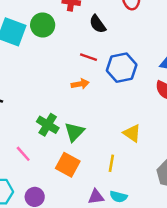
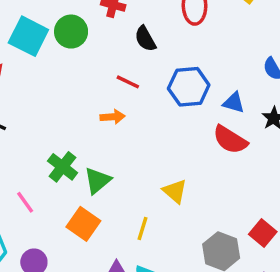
blue hexagon: (122, 68) -> (189, 87), moved

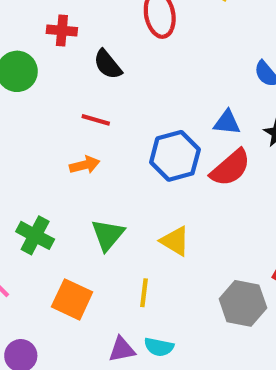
blue hexagon: (189, 87) -> (175, 156), moved
red semicircle: (230, 140) -> (230, 168), turned -63
green triangle: (97, 180) -> (108, 235), moved

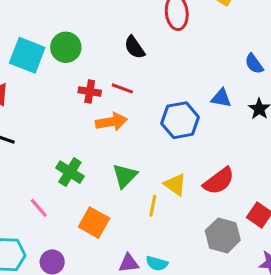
red cross: (62, 31) -> (90, 92), moved
orange arrow: (85, 165) -> (111, 122), size x1.4
red semicircle: (230, 168) -> (219, 181), moved
yellow line: (144, 293) -> (153, 206), moved

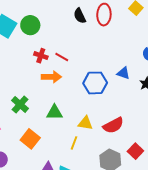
black semicircle: (135, 47) -> (80, 16), moved
green triangle: (125, 176) -> (54, 112), turned 36
yellow triangle: (175, 184) -> (85, 123), turned -35
yellow line: (153, 206) -> (74, 143), moved

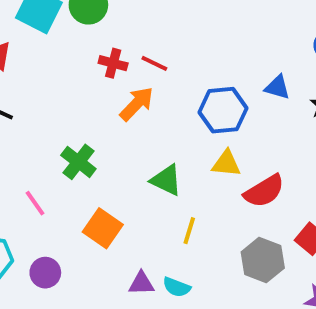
orange arrow: (51, 77) -> (137, 104), turned -42
green triangle: (54, 112) -> (166, 180), moved, turned 30
yellow triangle: (85, 123) -> (226, 164), moved

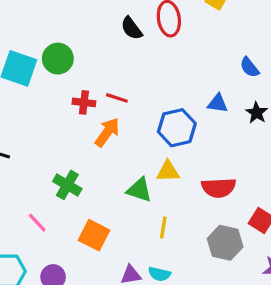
yellow triangle: (226, 164) -> (168, 171), moved
red semicircle: (264, 191) -> (219, 188), turned 36

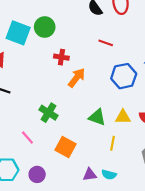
red line: (117, 98) -> (106, 43), moved
yellow triangle: (168, 171) -> (123, 117), moved

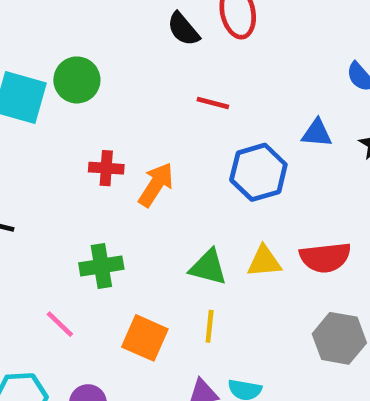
red cross: (61, 57) -> (106, 168), moved
green cross: (49, 113) -> (101, 266), turned -36
yellow line: (113, 143) -> (210, 326), moved

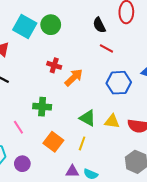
black semicircle: (183, 29) -> (99, 25), moved

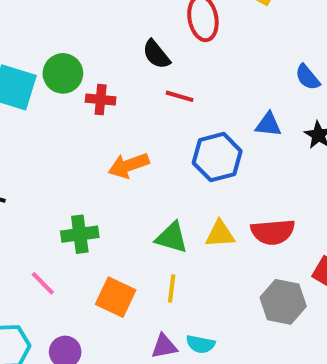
red cross: (54, 65) -> (101, 100), moved
orange arrow: (74, 77) -> (129, 165), turned -144

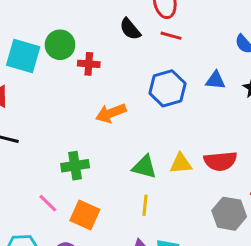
red line: (180, 96) -> (171, 36), moved
blue hexagon: (217, 157) -> (167, 88), moved
orange square: (116, 297) -> (85, 215), moved

